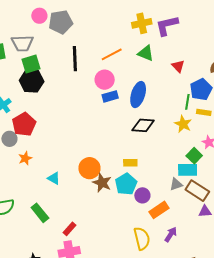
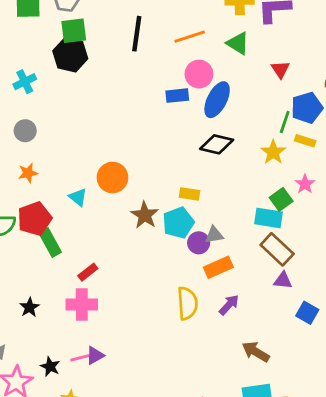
pink circle: (105, 80) -> (199, 74), moved
red pentagon: (24, 124) -> (35, 219), moved
orange star: (25, 158) -> (28, 173), moved
orange circle: (89, 168) -> (112, 177), moved
gray triangle: (176, 184) -> (214, 235), moved

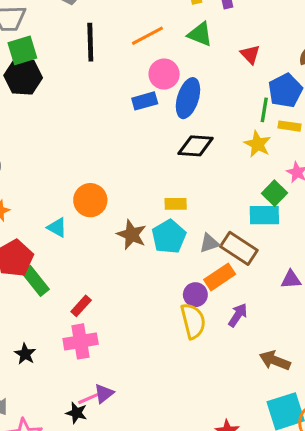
purple circle: (199, 243) -> (195, 295), moved
brown rectangle: (277, 249) -> (239, 248), moved
black star: (50, 367) -> (76, 413), moved

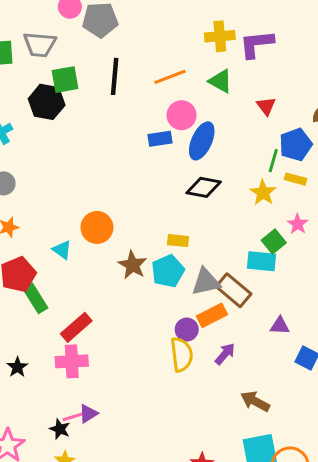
green square: (22, 50) -> (65, 80), moved
gray triangle: (209, 243) -> (206, 282), size x1.5
red rectangle: (81, 306) -> (76, 327), size x1.5

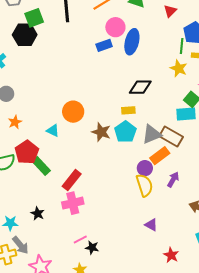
red triangle: (266, 106) -> (170, 11), turned 32
black diamond: (204, 187) -> (140, 87), moved
purple triangle: (88, 414) -> (151, 225), moved, turned -48
black star: (60, 429) -> (92, 248), moved

